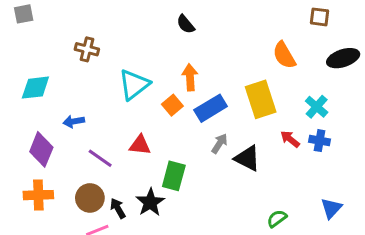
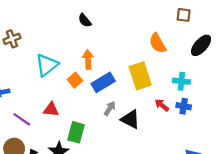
brown cross: (87, 49) -> (12, 39), turned -35
black ellipse: (343, 58) -> (201, 45), turned -30
cyan cross: (317, 107) -> (181, 81), turned -35

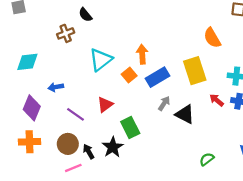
black semicircle: (85, 20) -> (85, 15), moved
red triangle: (51, 109) -> (105, 105), turned -42
green rectangle: (76, 132) -> (130, 127), turned -42

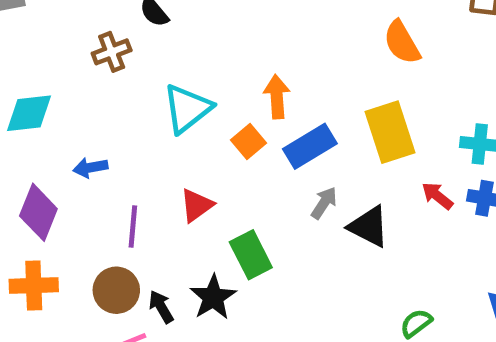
orange semicircle: (212, 38) -> (402, 42), moved
purple line: (75, 114) -> (133, 227), turned 60

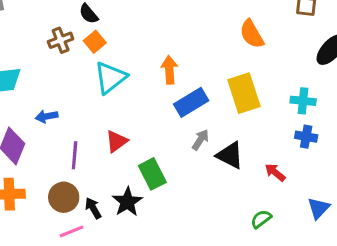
orange square: (248, 142) -> (95, 42), moved
red arrow: (437, 196) -> (275, 172), moved

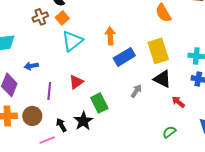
gray arrow: (200, 140) -> (136, 91), moved
black triangle: (230, 155) -> (162, 79), moved
brown circle: (64, 197) -> (32, 116), moved

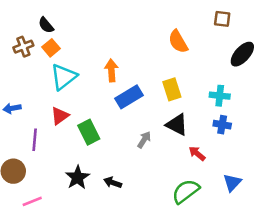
yellow rectangle: (158, 51) -> (172, 89), size x0.7
red triangle: (76, 82) -> (60, 116), moved
green rectangle: (99, 103) -> (89, 132), moved
black arrow: (61, 125) -> (113, 182), moved, turned -40
green semicircle: (169, 132) -> (186, 191), size x1.6

